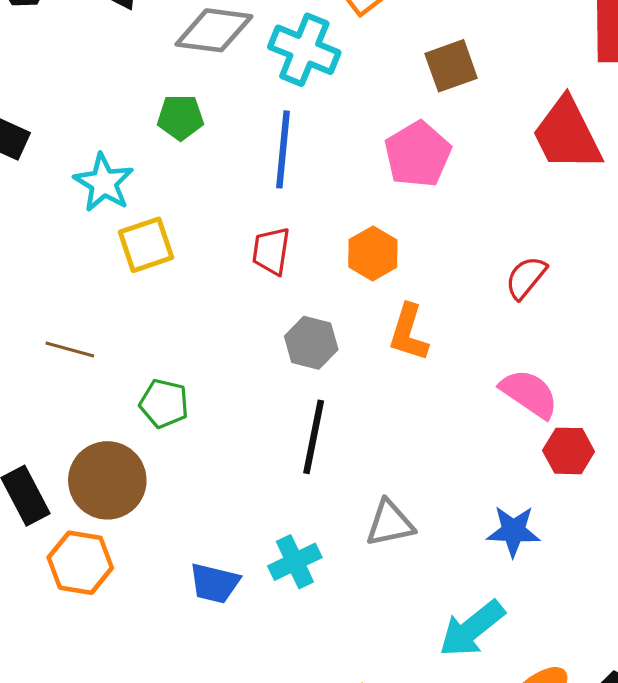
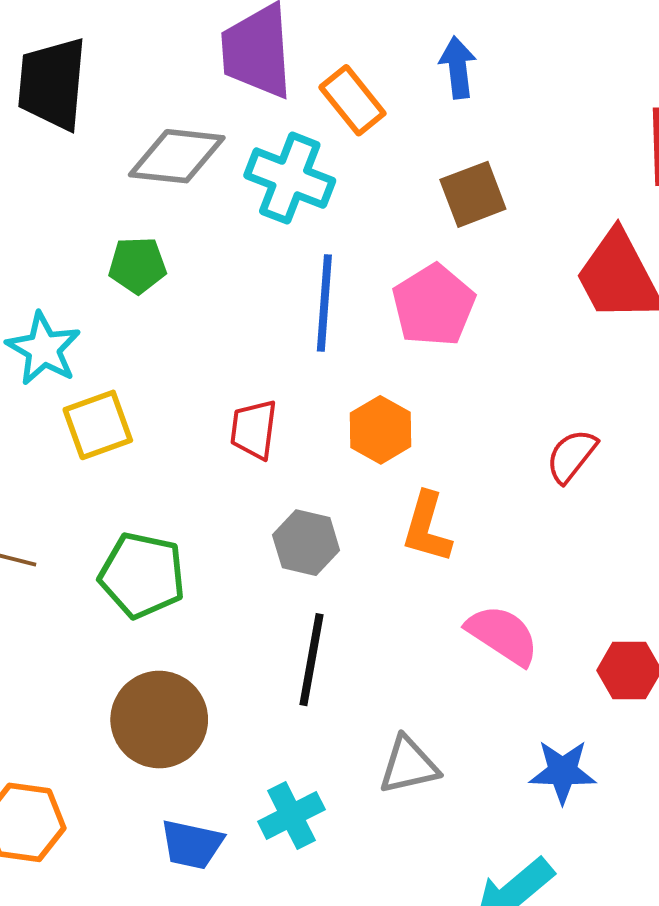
blue line: (283, 149) -> (324, 303), moved
pink semicircle: (529, 394) -> (503, 635), moved
green pentagon: (164, 403) -> (142, 575), moved, size x1.4
brown circle: (107, 480) -> (159, 720), moved

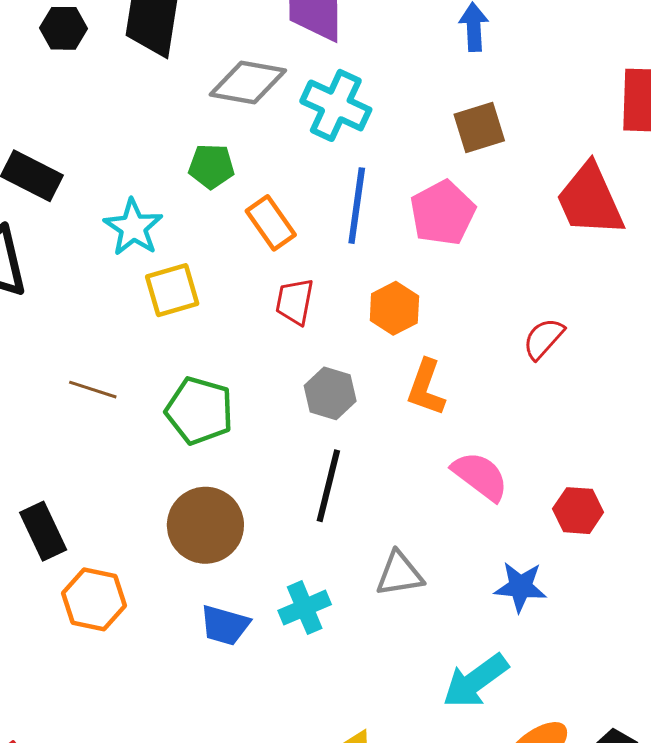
orange rectangle: (352, 100) -> (271, 223), moved

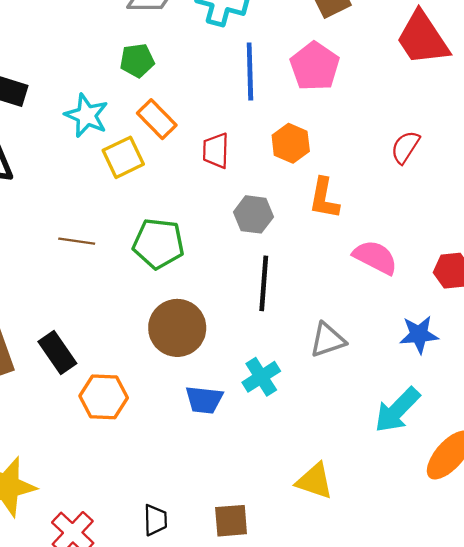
orange rectangle: (271, 223) -> (157, 119), moved

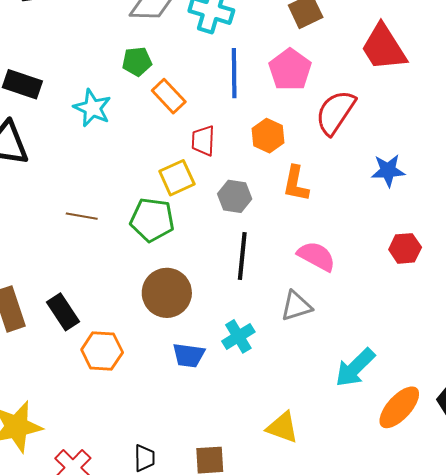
orange rectangle: (157, 119) -> (169, 96), moved
red semicircle: (405, 147) -> (335, 112), moved, size x1.6
yellow square: (123, 157) -> (177, 178), moved
pink semicircle: (375, 257) -> (316, 256), moved
blue star: (419, 335) -> (388, 171), moved

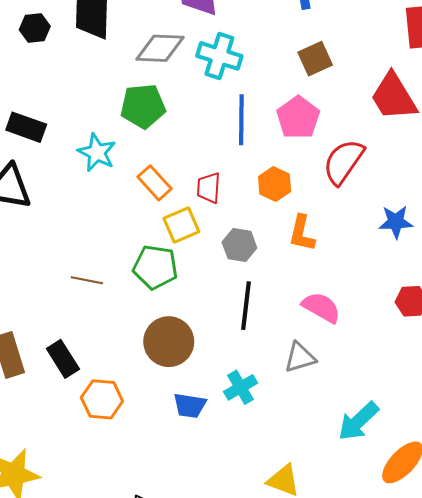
green pentagon: (137, 61) -> (143, 106), size x1.5
orange rectangle: (169, 96) -> (155, 183), moved
brown line: (82, 216) -> (87, 280), moved

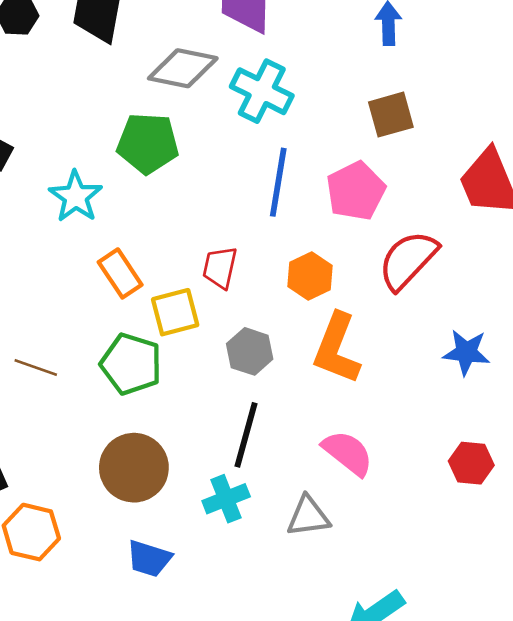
orange rectangle: (155, 183) -> (120, 273), moved
orange L-shape: (302, 233) -> (337, 348), size x1.4
cyan cross: (241, 387) -> (226, 499), moved

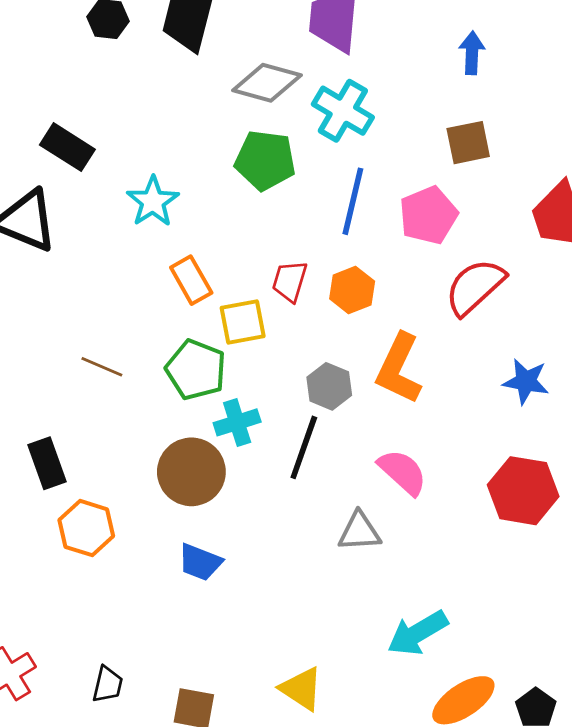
green pentagon: (148, 143) -> (265, 160), moved
orange hexagon: (310, 276) -> (352, 290), moved
gray hexagon: (250, 351) -> (329, 386), moved
red hexagon: (471, 463) -> (523, 491), size x1.6
cyan cross: (226, 499) -> (237, 422), moved

